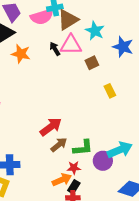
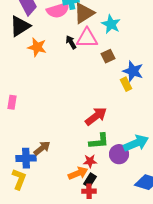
blue star: (123, 47) -> (133, 71), moved
red arrow: (51, 127) -> (96, 116), moved
brown arrow: (59, 145) -> (42, 148), moved

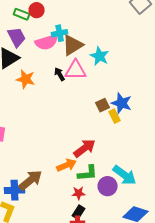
brown square: (108, 56) -> (103, 105), moved
cyan arrow: (136, 143) -> (125, 175), turned 60
brown arrow: (42, 148) -> (31, 180), size x1.4
orange arrow: (78, 173) -> (67, 165), moved

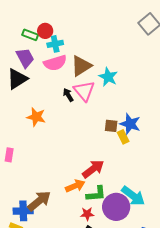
cyan cross: (60, 33) -> (55, 44), moved
pink triangle: (76, 70) -> (84, 91), turned 50
orange star: (26, 79) -> (36, 117), moved
brown square: (103, 105) -> (111, 126), turned 32
purple circle: (108, 186) -> (116, 207), size x1.4

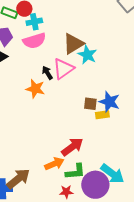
brown triangle: (81, 66) -> (73, 44), moved
pink triangle: (84, 91) -> (63, 69), turned 35
orange star: (36, 117) -> (35, 89), moved
yellow rectangle: (123, 137) -> (102, 115), turned -72

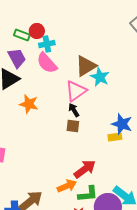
pink semicircle: (34, 41) -> (47, 63), turned 65
black arrow: (47, 73) -> (74, 110), moved
orange star: (35, 89) -> (29, 104), moved
brown square: (90, 104) -> (73, 126), moved

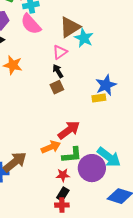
pink triangle: (76, 91) -> (60, 52), size x0.7
blue star: (122, 124) -> (106, 85), turned 30
brown square: (73, 126) -> (57, 87), turned -32

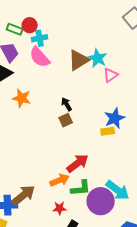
cyan star: (84, 38) -> (98, 58), moved
pink triangle: (60, 52) -> (111, 75), moved
red star: (63, 175) -> (60, 208), moved

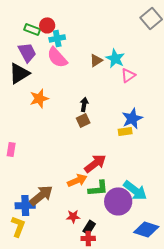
brown triangle: (79, 60) -> (96, 60), size x0.6
orange star: (22, 98) -> (39, 98), turned -30
black arrow: (67, 104) -> (84, 104), turned 40
red star: (60, 208) -> (73, 216), moved

